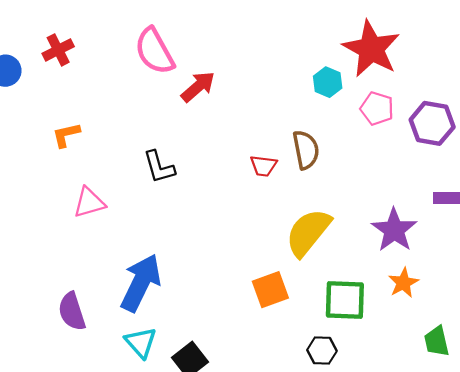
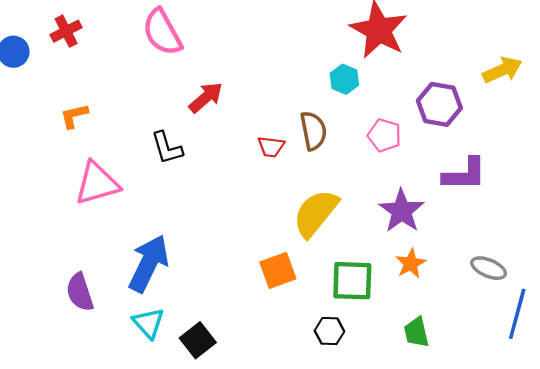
cyan hexagon: (328, 82) -> (344, 79), moved
red arrow: (198, 87) -> (206, 98), moved
pink pentagon: (377, 108) -> (384, 135), moved
pink triangle: (89, 203) -> (97, 183), size x1.4
green trapezoid: (437, 341) -> (416, 332), moved

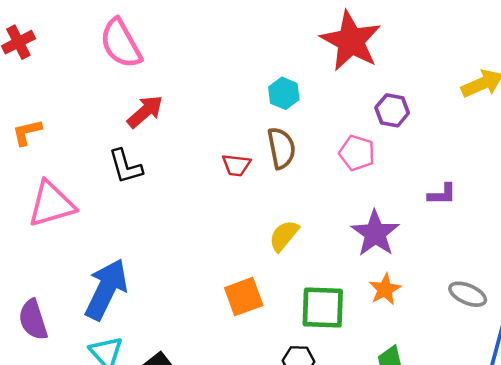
cyan hexagon: (344, 79) -> (284, 93), moved
red arrow: (206, 98) -> (145, 112), moved
purple hexagon: (439, 104) -> (392, 110), moved, size x0.7
purple L-shape: (465, 174) -> (442, 194), size x0.6
yellow semicircle: (316, 213) -> (284, 236), size x0.6

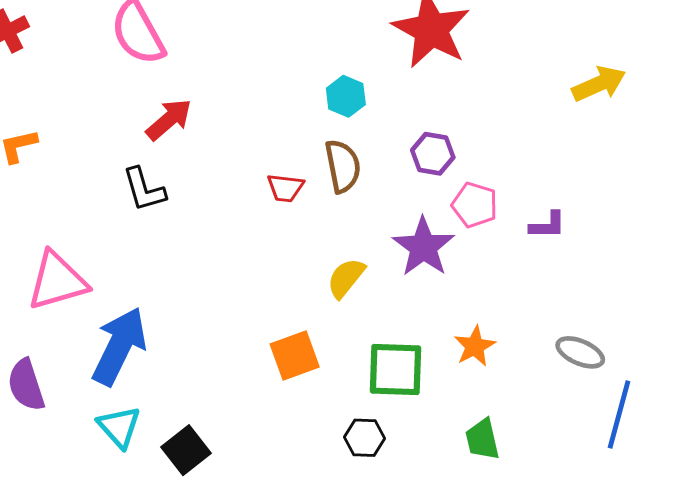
purple hexagon: (392, 110) -> (433, 154), moved
pink pentagon: (357, 153) -> (475, 205), moved
pink triangle: (51, 204) -> (57, 281), moved
purple star: (375, 233) -> (423, 247), moved

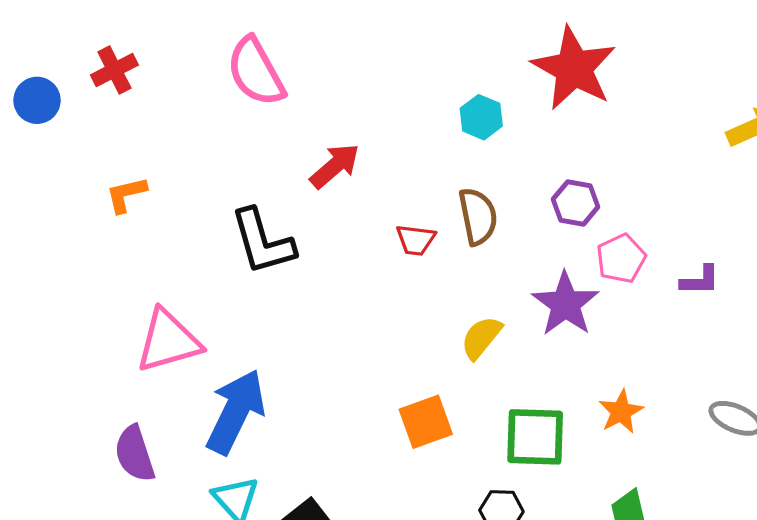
cyan hexagon: (346, 96) -> (481, 117), moved
red arrow: (169, 120) -> (335, 166), moved
black L-shape: (144, 189) -> (263, 242), size x1.4
pink pentagon: (475, 205) -> (621, 259), turned 30

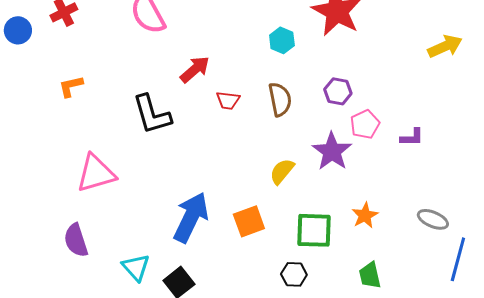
red trapezoid: (416, 240) -> (228, 100), moved
blue arrow: (236, 412) -> (191, 217), moved

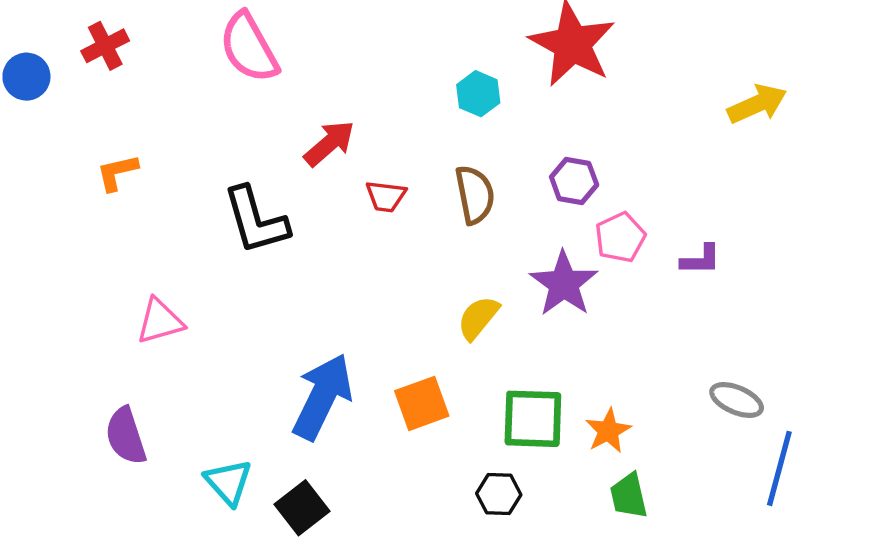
pink triangle: (96, 173) -> (160, 321), size x0.7
orange star: (365, 215) -> (608, 431), moved

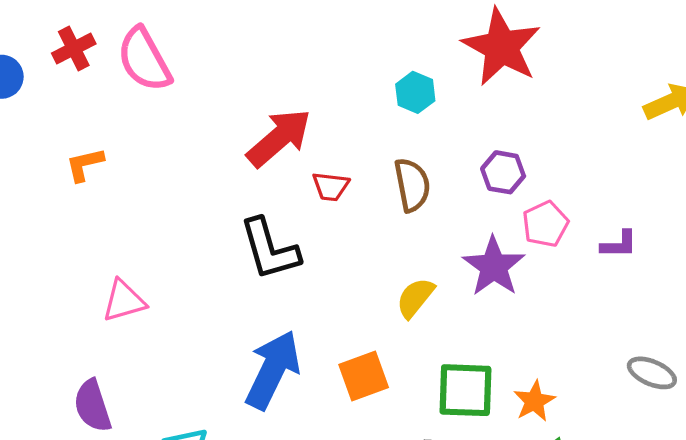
pink semicircle: (249, 48) -> (144, 60), moved
red arrow: (329, 143) -> (279, 138), size x1.4
black L-shape: (256, 220) -> (270, 249), moved

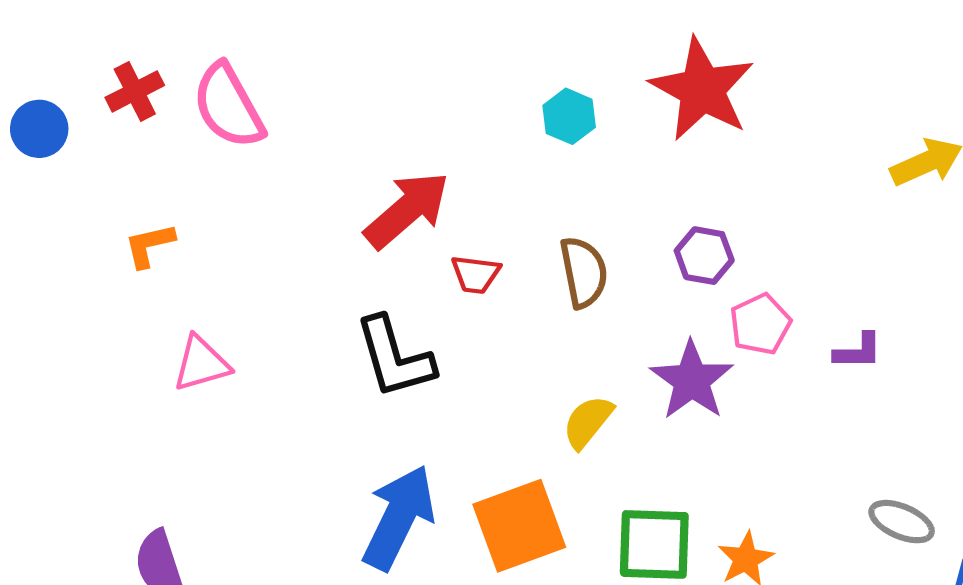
cyan hexagon: (415, 92) -> (569, 116), moved
pink triangle: (124, 301) -> (201, 364), moved
orange square: (364, 376) -> (519, 526), size x1.4

